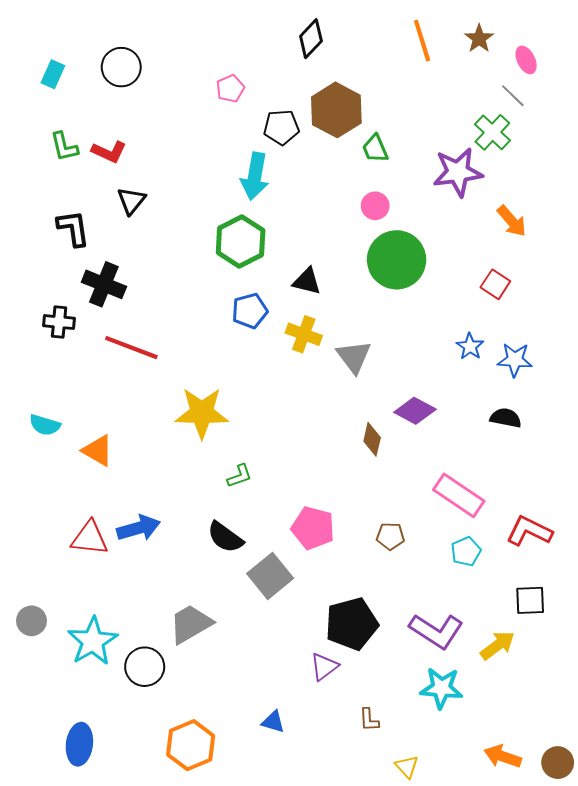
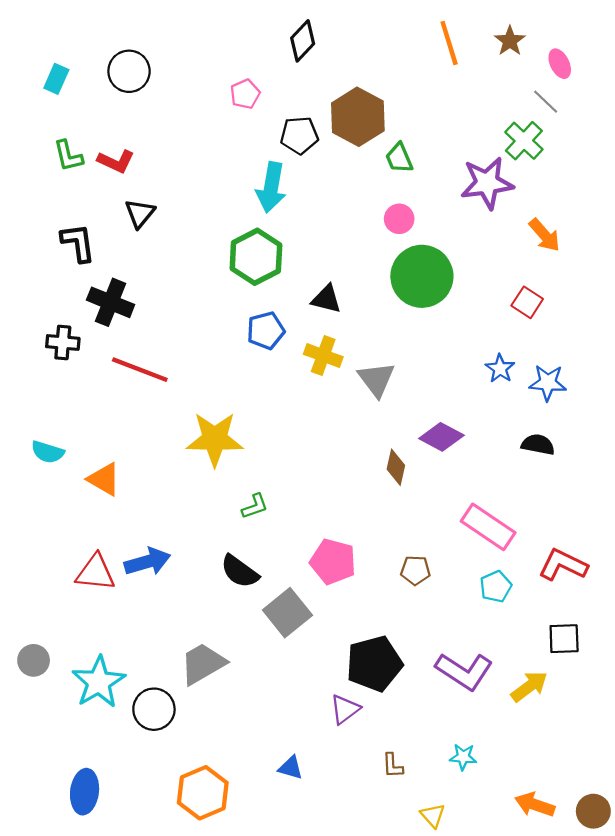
black diamond: (311, 39) -> (303, 41), moved
cyan star: (441, 688) -> (463, 757), moved, size x0.6

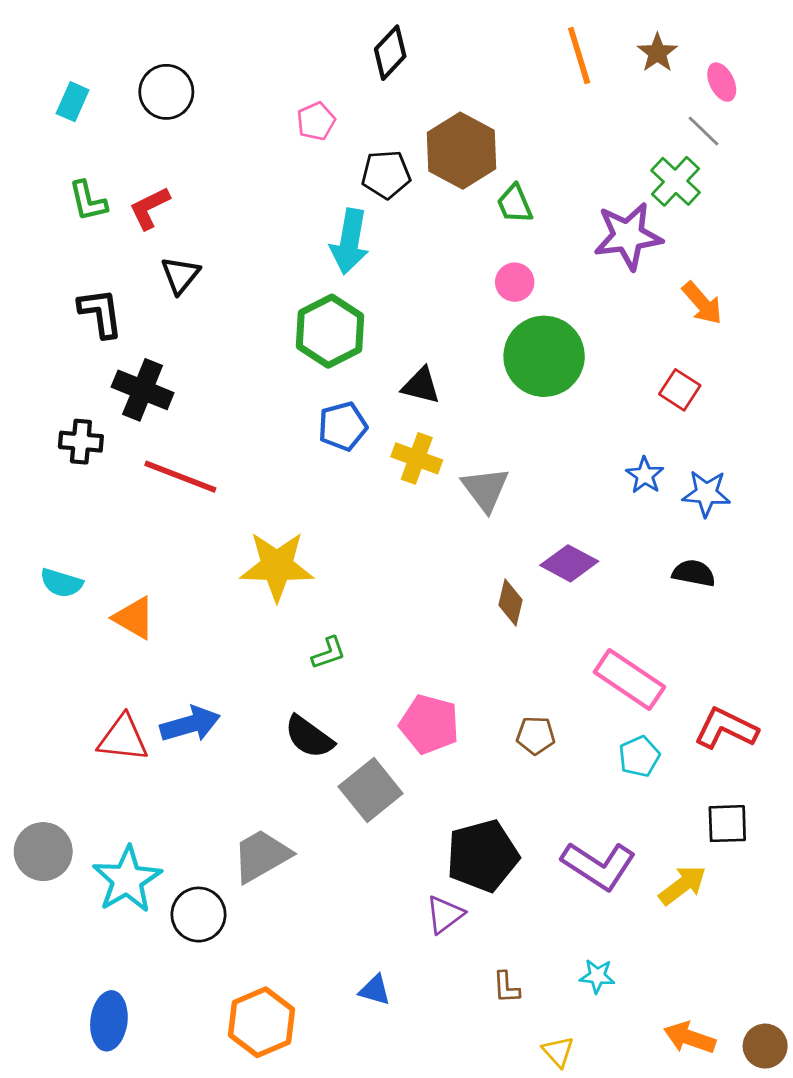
red L-shape: (116, 161) -> (150, 208), turned 129
gray circle: (34, 660) -> (43, 852), size x1.4

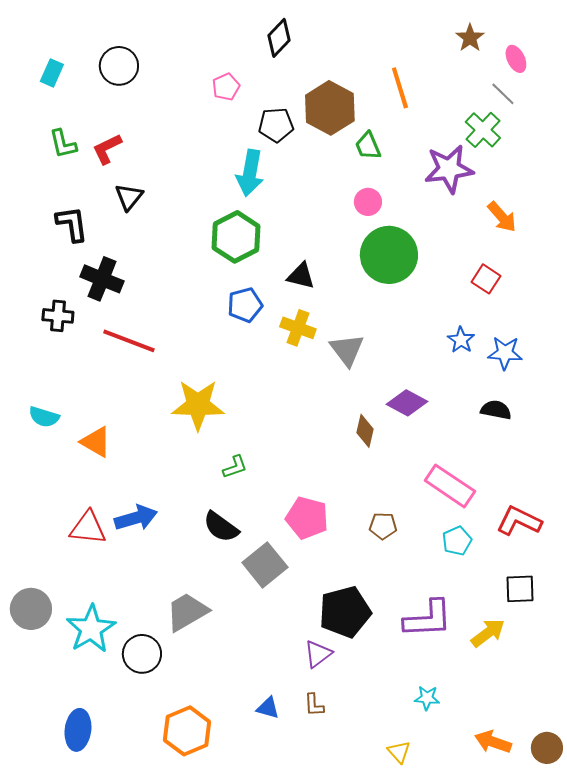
orange line: (579, 55) -> (400, 88), moved
purple L-shape: (599, 866) -> (428, 619), turned -36
brown L-shape: (506, 987) -> (314, 705), moved

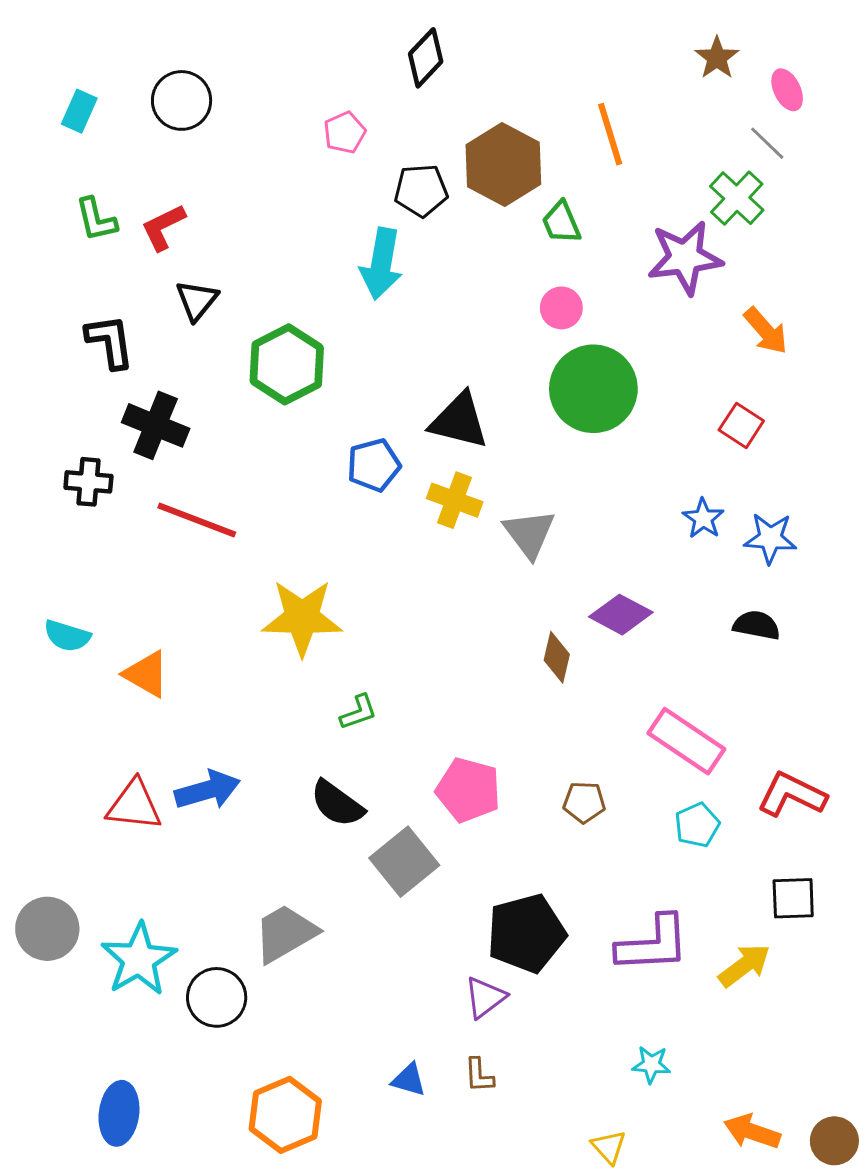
green hexagon: (236, 237) -> (287, 364), moved
black triangle: (301, 276) -> (459, 421), size x1.4

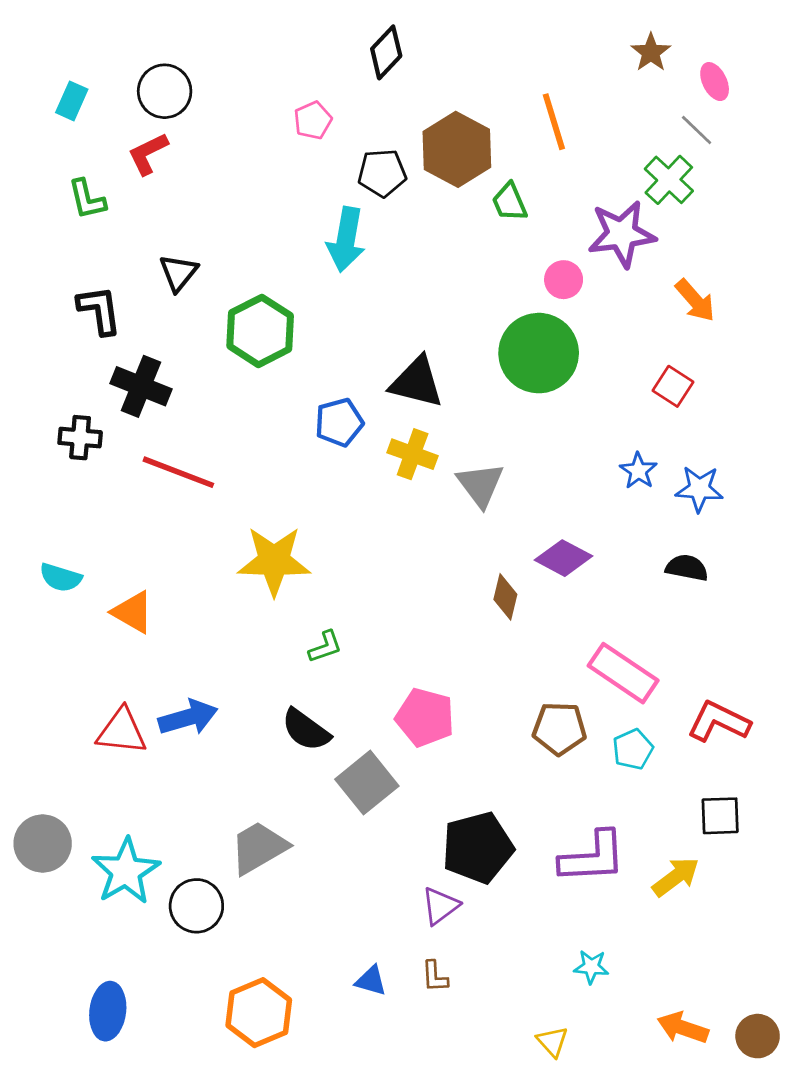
red L-shape: (163, 227) -> (148, 154), moved
pink circle: (561, 308) -> (564, 280), moved
brown pentagon: (584, 802) -> (559, 729), moved, size x1.4

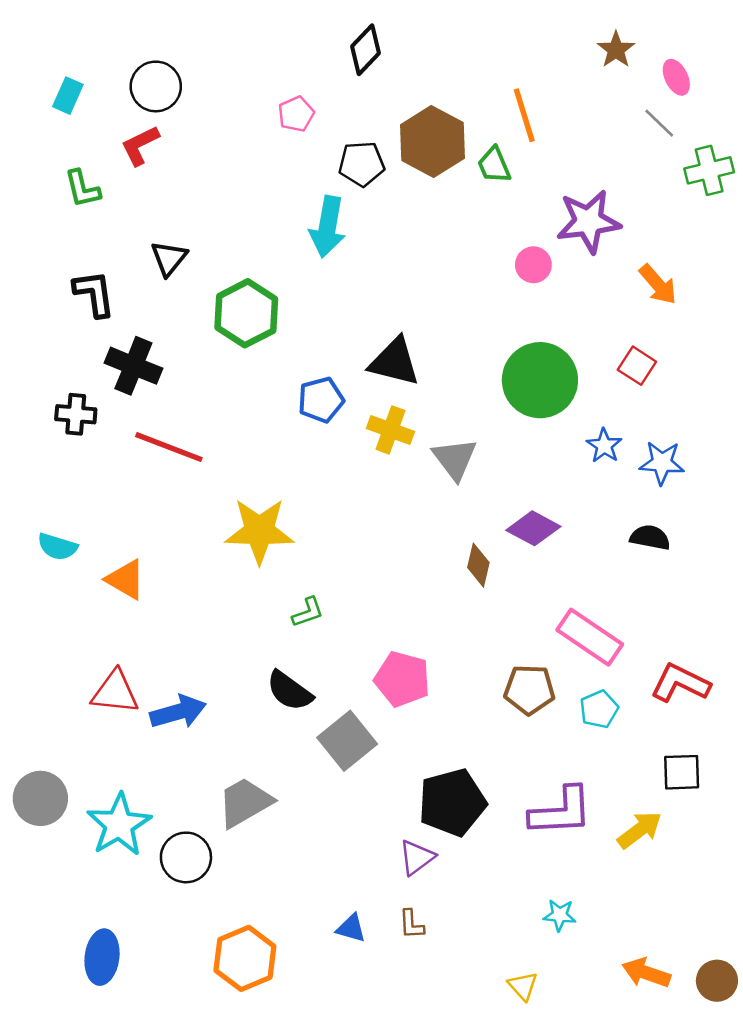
green cross: (669, 180) -> (709, 170), moved, turned 33
green trapezoid: (510, 202) -> (494, 165), moved
green circle: (539, 353) -> (540, 380), moved
blue arrow: (188, 717) -> (178, 712), moved

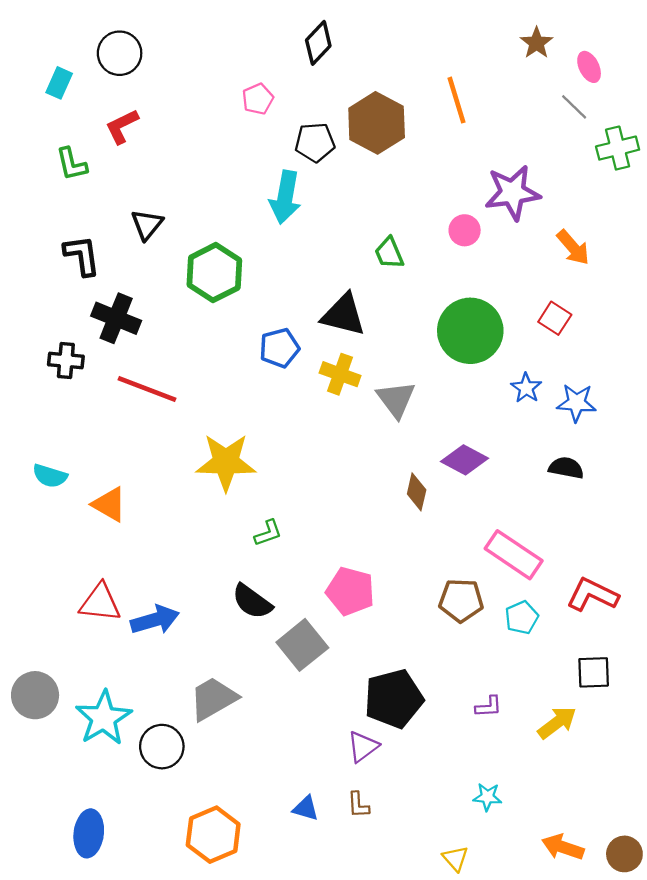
black circle: (156, 86) -> (120, 53), moved
green trapezoid: (494, 165) -> (389, 253), moved
purple L-shape: (561, 812) -> (489, 707), size x0.5

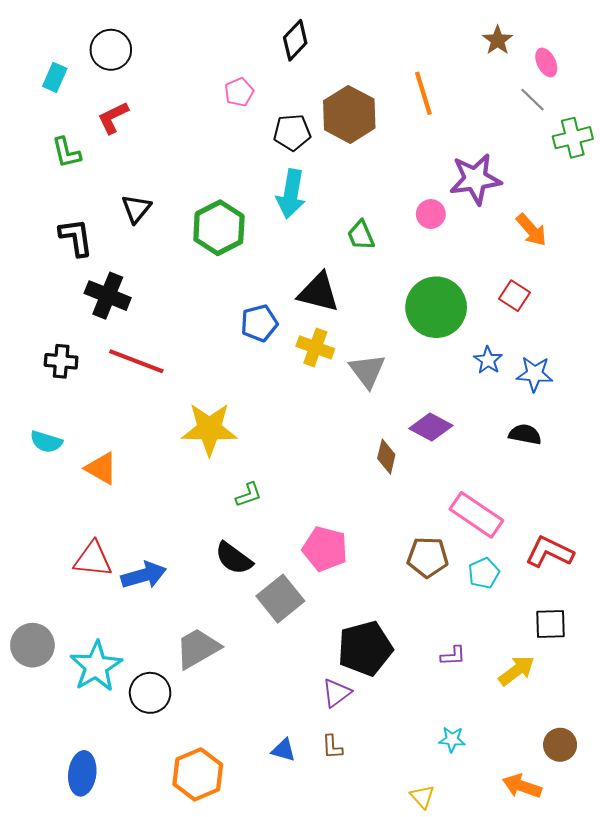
cyan arrow: (285, 197) -> (291, 194), moved
green hexagon: (214, 273) -> (219, 228), moved
black cross: (66, 360) -> (61, 361), moved
brown circle: (624, 854) -> (560, 745), moved

